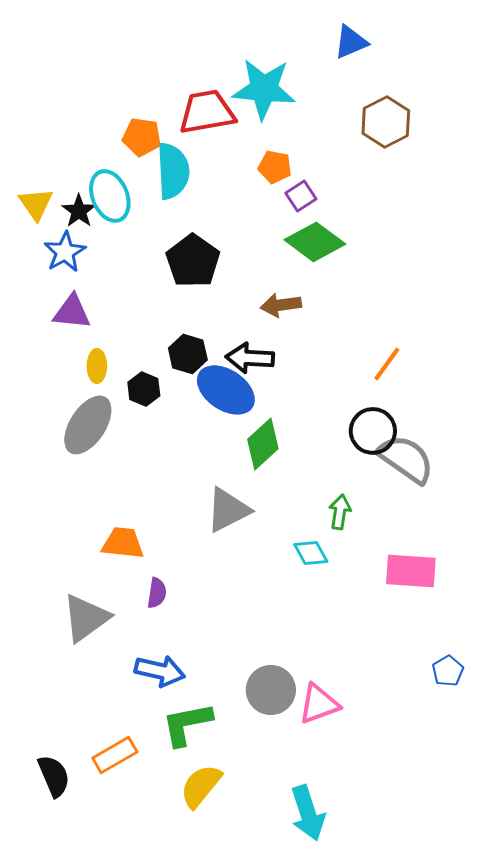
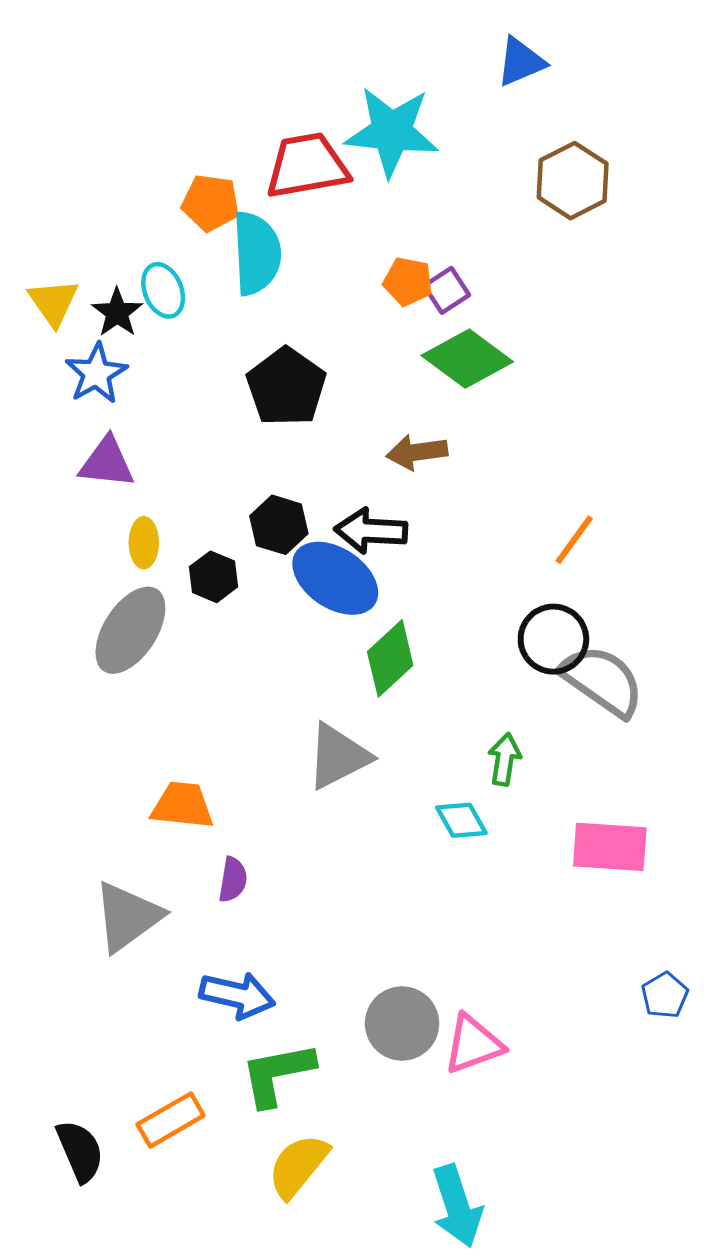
orange pentagon: (275, 167) -> (408, 281), moved
cyan ellipse: (110, 196) -> (163, 290), size x0.7

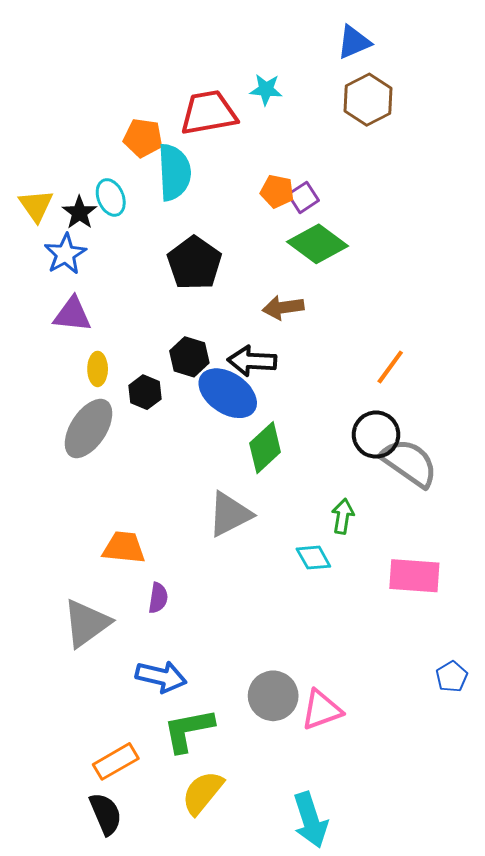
cyan star: (392, 132) -> (266, 90), size x0.5
brown hexagon: (573, 181) -> (368, 100), moved
black semicircle: (80, 1151) -> (106, 814), moved

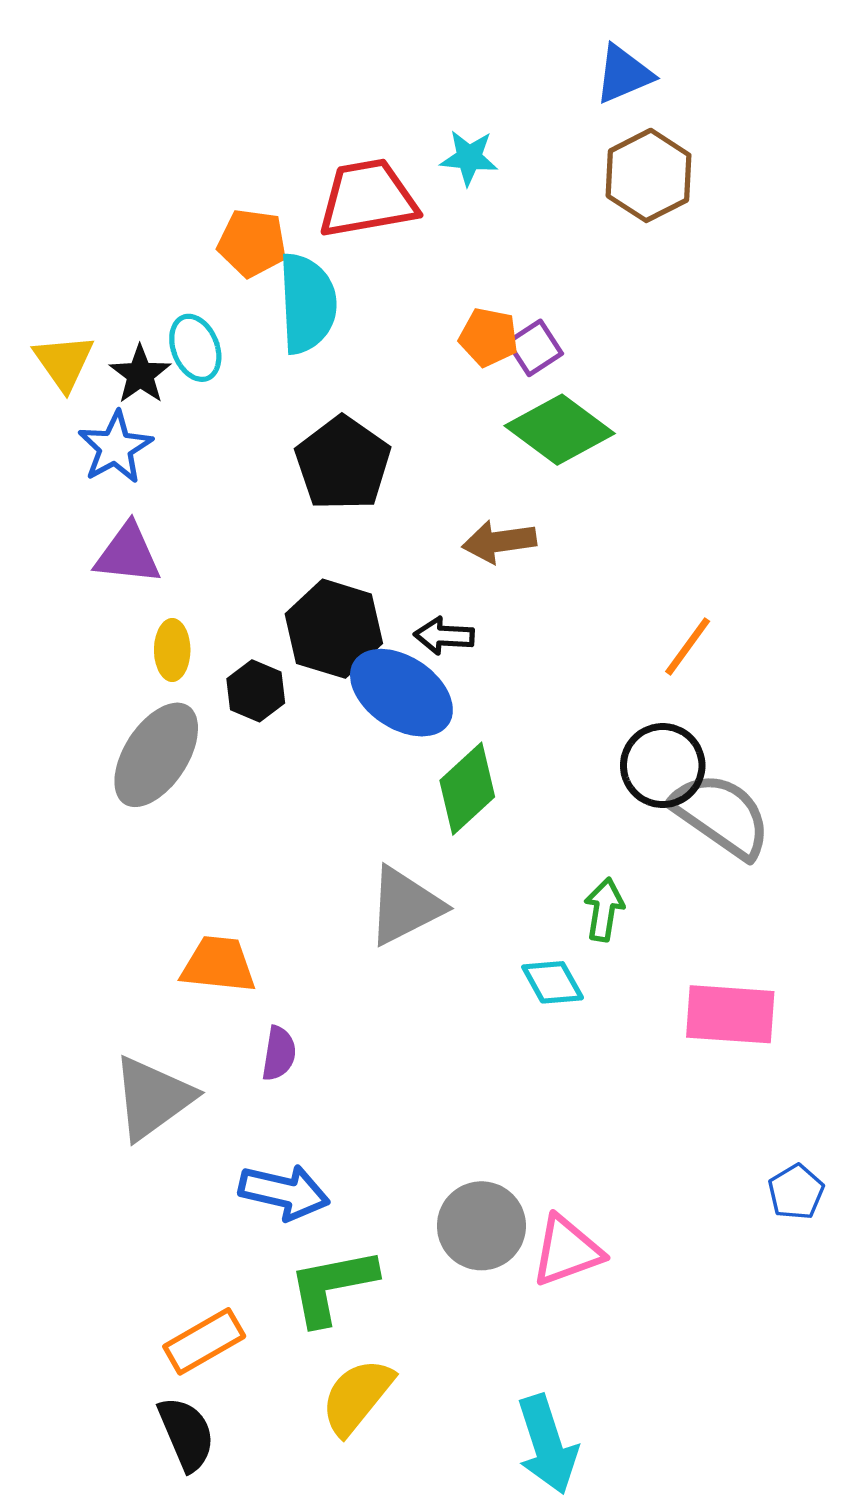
black hexagon: (189, 357) -> (334, 629), size x1.4
black arrow: (252, 361) -> (444, 636), size x0.7

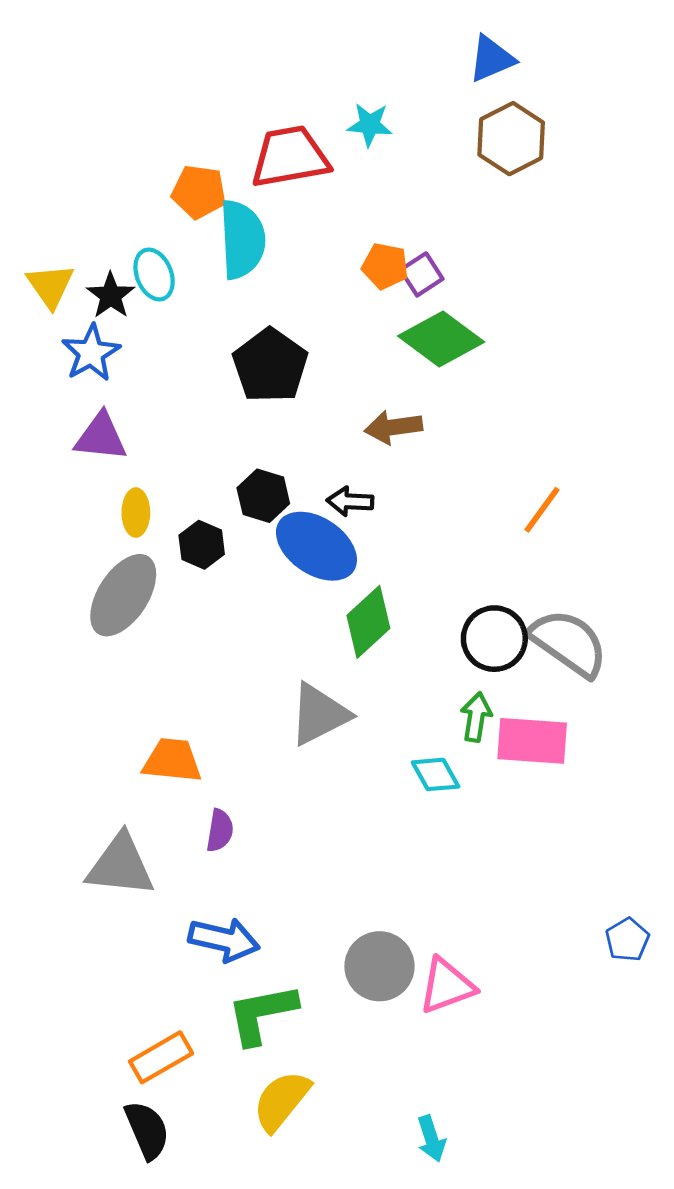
black hexagon: (334, 629) -> (263, 496), size x0.7
black circle: (663, 766) -> (494, 639), moved
pink rectangle: (730, 1014) -> (532, 741), moved
gray triangle: (153, 1098) -> (120, 865), turned 42
cyan arrow: (547, 1444) -> (431, 1139), size x0.6

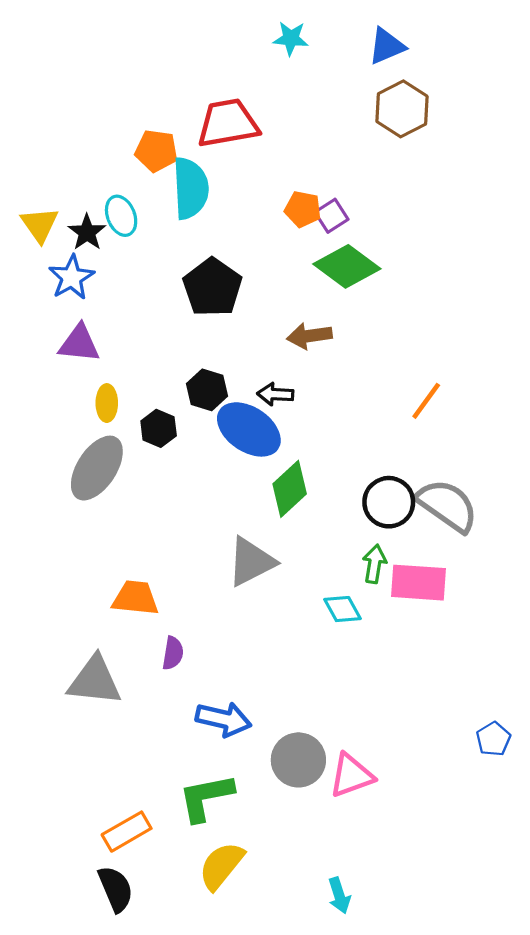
cyan star: (370, 125) -> (291, 38), moved
blue arrow: (224, 940) -> (224, 719), moved

